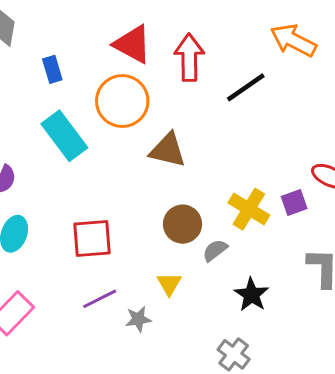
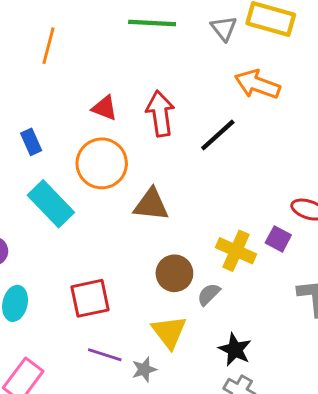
red triangle: (133, 44) -> (105, 108), size x0.7
purple square: (294, 203) -> (278, 239), turned -35
yellow triangle: (169, 284) -> (169, 332), size x1.5
black star: (251, 295) -> (235, 350), moved
purple line: (100, 299) -> (105, 355), turned 52

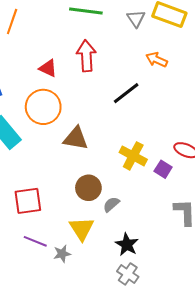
orange arrow: (257, 84) -> (157, 60), size x0.7
red arrow: (160, 114) -> (86, 56), moved
yellow cross: (236, 251) -> (133, 156), moved

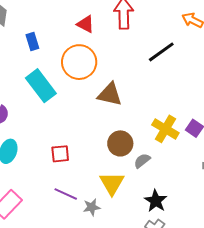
yellow cross: (133, 156) -> (165, 129), moved
red square: (28, 201) -> (60, 154), size x0.7

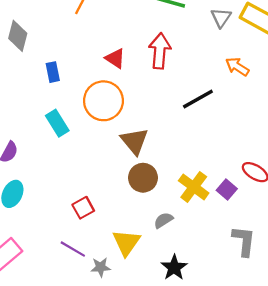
cyan rectangle: (41, 86) -> (57, 123), size x0.7
brown triangle: (110, 94) -> (135, 141), turned 32
brown circle: (120, 143) -> (143, 178), moved
red square: (60, 154) -> (83, 208), moved, turned -30

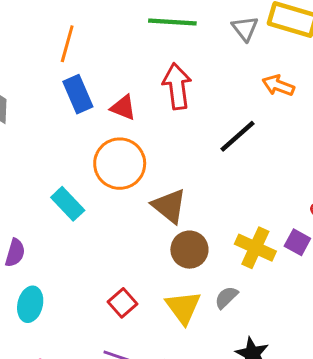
blue rectangle: (53, 72) -> (78, 94), moved, size x1.4
yellow triangle: (126, 243) -> (183, 307), moved

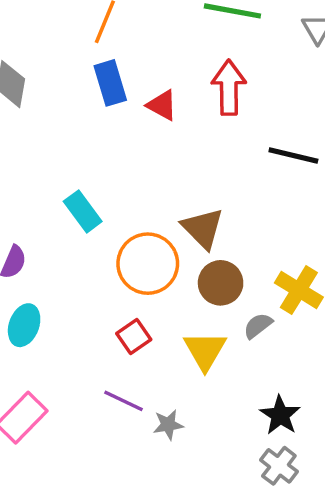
black line: (238, 136) -> (293, 155), turned 48
orange circle: (120, 164) -> (148, 264), moved
gray semicircle: (226, 297) -> (258, 326), moved

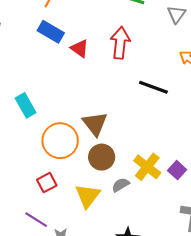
blue rectangle: (110, 83) -> (51, 32), turned -50

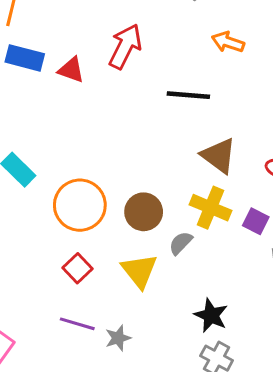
red arrow: (120, 43) -> (125, 46), turned 36
brown triangle: (95, 124) -> (219, 156), moved
purple square: (177, 170) -> (256, 221), moved

